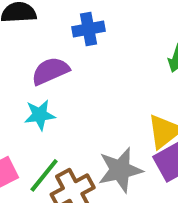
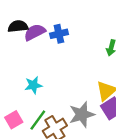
purple semicircle: (50, 71) -> (35, 32), moved

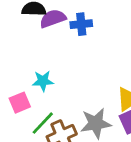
pink square: (14, 120) -> (20, 103), moved

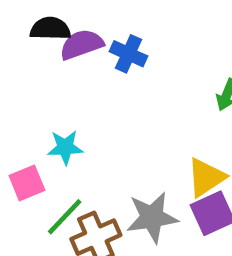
blue cross: (81, 24) -> (129, 54), turned 30

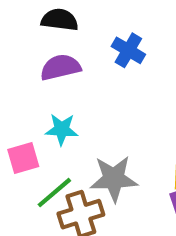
purple semicircle: (82, 45) -> (60, 67), moved
gray star: (152, 217) -> (114, 179), moved

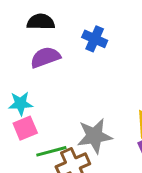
cyan star: (62, 129) -> (21, 103), moved
green line: (54, 193) -> (51, 151), turned 32

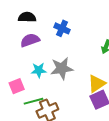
cyan star: (21, 103) -> (39, 70), moved
gray star: (95, 136) -> (62, 68), moved

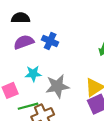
blue cross: (62, 28) -> (50, 41), moved
gray star: (62, 68) -> (57, 86), moved

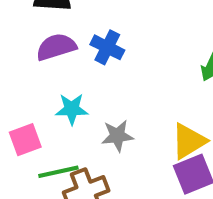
gray star: (57, 86) -> (117, 136), size x0.7

